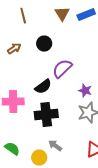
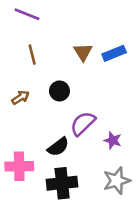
purple star: (85, 91) -> (113, 140), moved

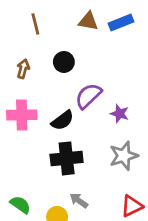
brown triangle: (83, 52) -> (88, 21), turned -48
brown arrow: (20, 97) -> (23, 69), turned -42
pink cross: (19, 166) -> (22, 115), moved

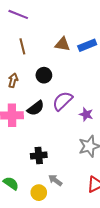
black semicircle: (63, 120) -> (36, 108), moved
black cross: (67, 158) -> (39, 156), moved, size x0.7

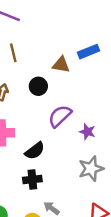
brown triangle: (62, 44) -> (61, 65), moved
black semicircle: (36, 108) -> (35, 151), moved

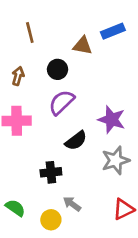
purple semicircle: (60, 116) -> (61, 102), moved
purple star: (87, 132) -> (112, 120), size x1.5
black semicircle: (35, 151) -> (76, 141), moved

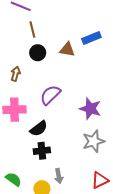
brown line: (30, 32) -> (32, 30), moved
black circle: (58, 69) -> (38, 53), moved
black semicircle: (76, 141) -> (39, 129), moved
gray arrow: (72, 204) -> (59, 176), turned -136

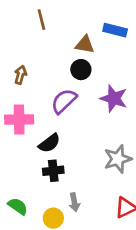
blue rectangle: (91, 38) -> (115, 30), turned 36
black circle: (38, 53) -> (81, 70), moved
purple star: (90, 109) -> (114, 98), moved

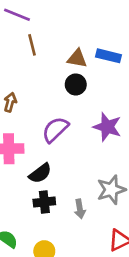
brown triangle: (85, 45) -> (77, 59), moved
black circle: (81, 70) -> (76, 84), moved
gray arrow: (74, 202) -> (80, 209), moved

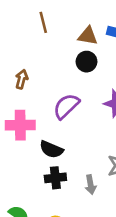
black semicircle: (40, 173) -> (51, 149), turned 60

